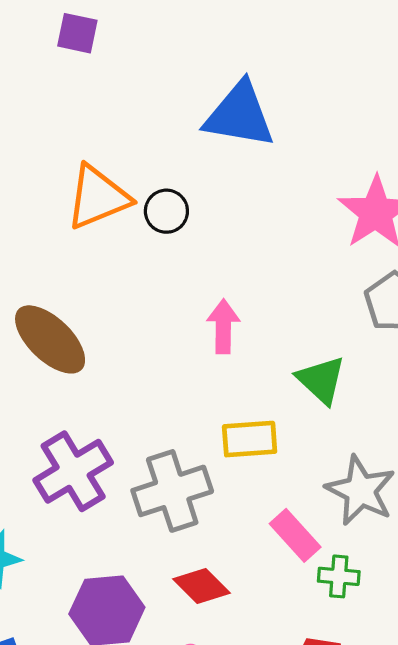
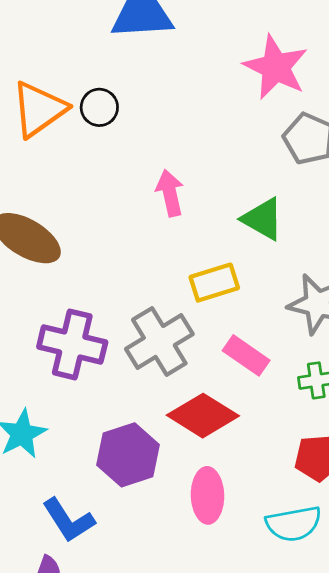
purple cross: (73, 471) -> (72, 344), turned -32
pink rectangle: (295, 535) -> (246, 355), moved
red diamond: (202, 586) -> (203, 416), size x1.4

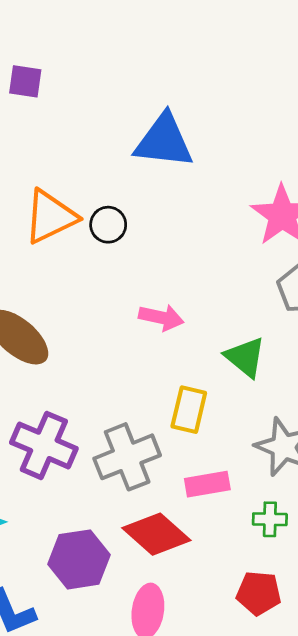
pink arrow: (170, 193) -> (161, 317), turned 105
yellow rectangle: (214, 283) -> (189, 410), turned -69
pink rectangle: (246, 355) -> (207, 484), turned -54

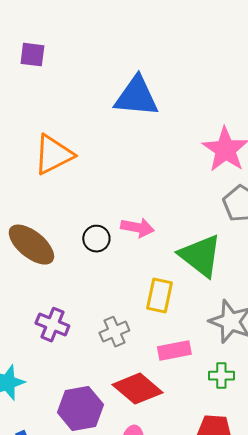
black circle: (108, 225) -> (96, 239), moved
green triangle: (245, 357) -> (200, 256), size x1.4
purple cross: (44, 445) -> (52, 325), size x0.7
gray cross: (127, 457) -> (114, 332), size x0.6

